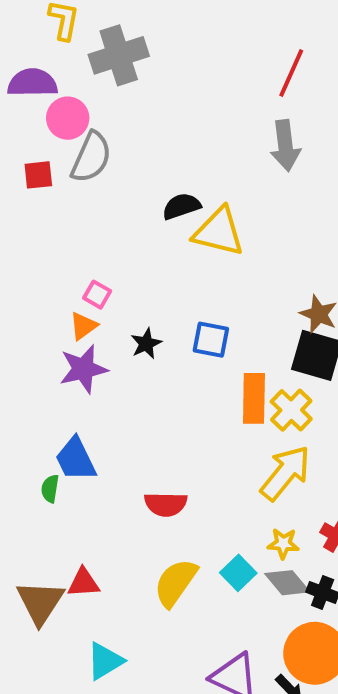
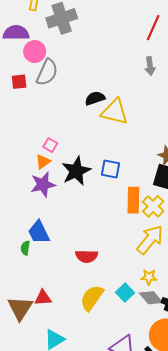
gray arrow: (285, 146) -> (150, 66), size x0.7
black star: (146, 344) -> (76, 171), size x1.8

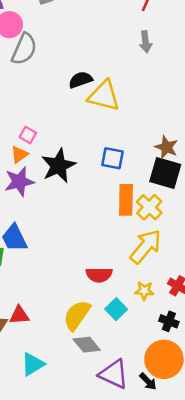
blue square: (110, 169) -> (112, 158), moved
red semicircle: (87, 256) -> (99, 275), moved
gray diamond: (151, 298) -> (87, 345), moved

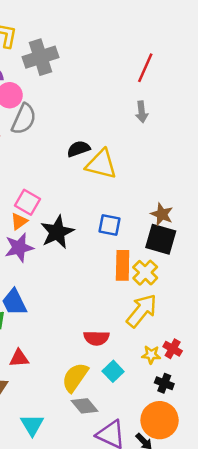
pink square: (28, 135) -> (27, 202), size x1.5
yellow star: (144, 291) -> (151, 355), moved
red triangle: (19, 315) -> (19, 358), moved
cyan triangle: (33, 364) -> (32, 425), turned -30

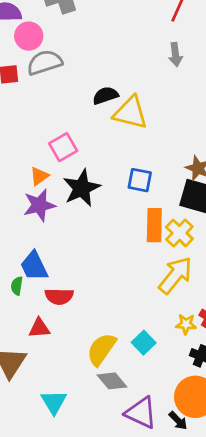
gray semicircle: (24, 119) -> (45, 62), turned -132
pink square: (27, 202) -> (63, 147), moved, turned 30
red semicircle: (96, 338) -> (59, 296), moved

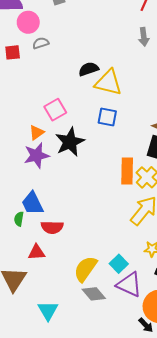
gray semicircle: (45, 62) -> (41, 43), size x0.6
blue square: (140, 180) -> (107, 117), moved
purple triangle: (141, 413) -> (129, 285), moved

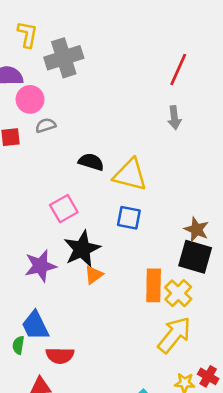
black semicircle: (89, 69) -> (91, 162), moved, turned 36
orange triangle: (37, 133) -> (94, 275), moved

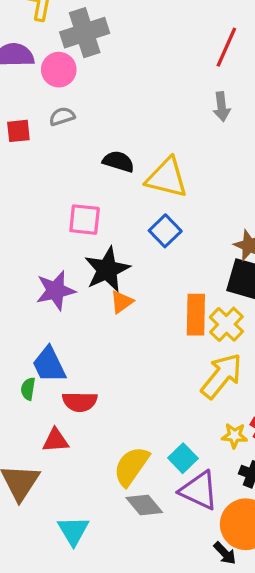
pink circle: (30, 99) -> (59, 70), moved
pink square: (64, 209) -> (85, 220), turned 36
blue square: (129, 218) -> (165, 231), turned 35

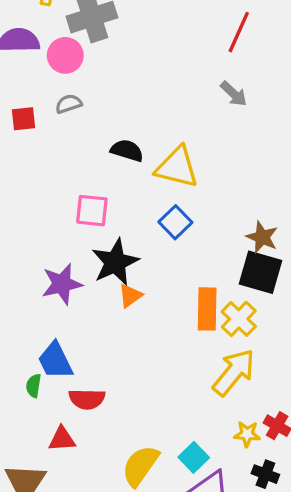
gray arrow: (222, 107) -> (234, 94), turned -40

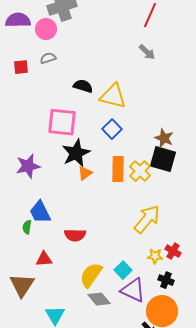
pink square: (92, 211) -> (62, 122), size x1.4
purple star: (62, 284) -> (28, 166), moved
orange rectangle: (207, 309) -> (118, 169), moved
yellow cross: (239, 319) -> (140, 171), moved
red semicircle: (87, 399) -> (75, 235), moved

